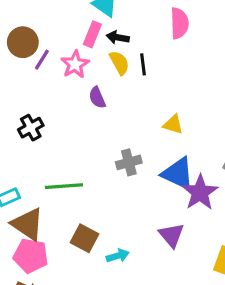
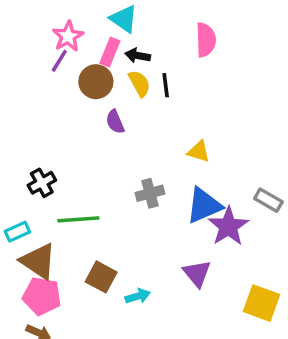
brown circle: (23, 42) -> (96, 82), moved
purple line: (42, 60) -> (59, 61), moved
pink star: (75, 64) -> (68, 36), moved
black cross: (31, 128) -> (42, 183), moved
blue triangle: (178, 173) -> (204, 205), turned -48

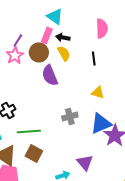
pink star: (68, 36) -> (15, 55), moved
black line: (166, 85) -> (94, 58), moved
purple semicircle: (115, 122) -> (50, 75), size x1.5
purple triangle: (197, 273) -> (85, 162), moved
brown square: (101, 277) -> (34, 153), moved

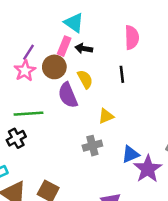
yellow semicircle: (64, 53) -> (85, 79), moved
yellow triangle: (98, 92) -> (106, 116), moved, turned -40
blue triangle: (101, 123) -> (131, 154), size x0.7
green line: (29, 131) -> (29, 114), moved

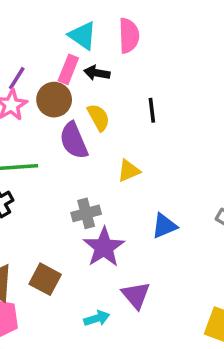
pink semicircle: (132, 37) -> (129, 36), moved
gray cross: (92, 146) -> (86, 213), moved
purple star: (148, 169) -> (104, 247), moved

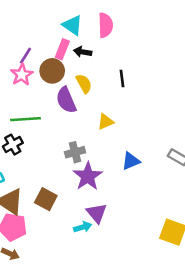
purple triangle: (136, 295) -> (97, 213), moved

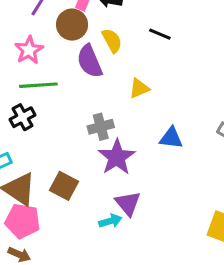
pink star: (22, 75) -> (29, 50), moved
black line: (122, 79) -> (160, 34), turned -60
blue triangle: (131, 161) -> (171, 138), turned 30

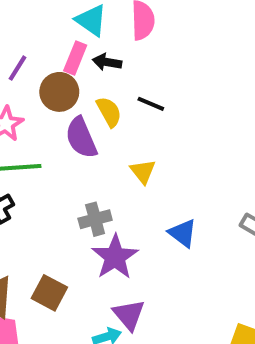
black line: (160, 34) -> (151, 104), moved
yellow triangle: (139, 88) -> (143, 171), turned -45
blue triangle: (171, 138) -> (183, 233), turned 30

